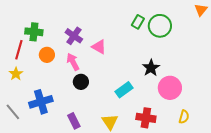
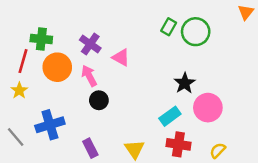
orange circle: (47, 55) -> (57, 67), size x1.5
cyan rectangle: (124, 90) -> (170, 116), moved
yellow semicircle: (184, 117) -> (218, 150), moved, turned -152

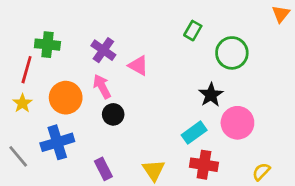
green circle: (196, 32) -> (232, 53), moved
orange circle: (57, 67) -> (66, 98), moved
yellow semicircle: (218, 150) -> (261, 172), moved

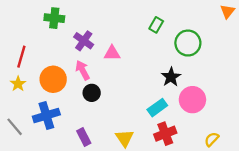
green cross: (47, 45) -> (54, 18), moved
pink triangle: (138, 66) -> (112, 53), turned -30
red cross: (204, 165) -> (165, 134), turned -30

